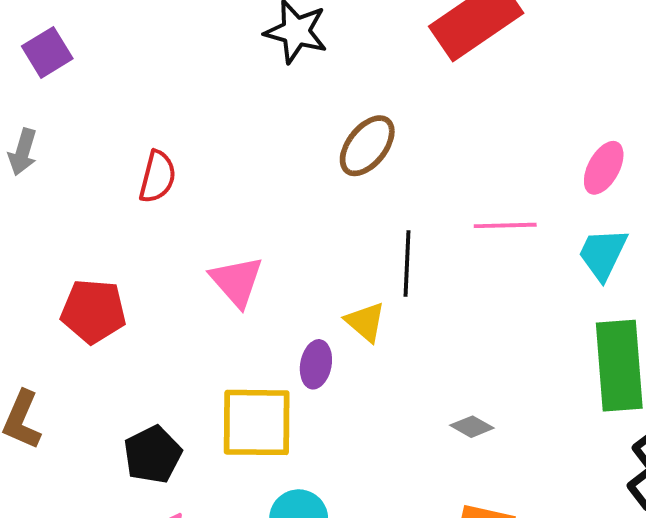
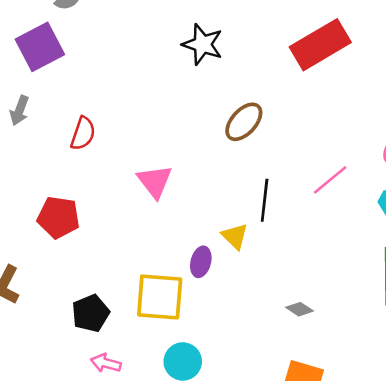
purple square: (47, 52) -> (40, 47), size x1.5
red semicircle: (157, 177) -> (83, 133), moved
pink line: (505, 225) -> (330, 180), turned -42
pink triangle: (237, 281) -> (155, 181), moved

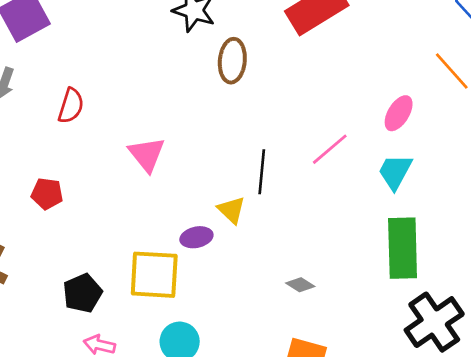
brown ellipse: (244, 122) -> (232, 61), moved, turned -36
red pentagon: (58, 217) -> (47, 194), size x0.7
purple ellipse: (201, 262) -> (196, 237), turned 64

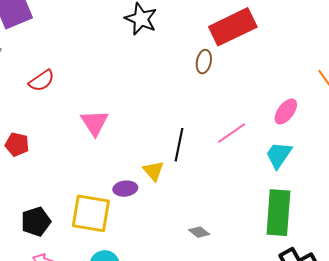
brown ellipse: (232, 61) -> (204, 62), moved, size x0.7
red semicircle: (71, 106) -> (42, 81), turned 32

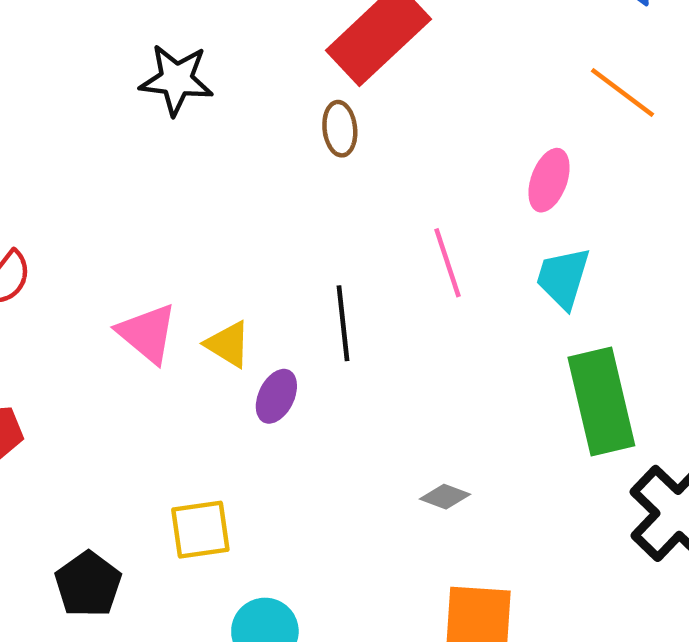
pink line: (232, 133) -> (448, 263), turned -56
yellow triangle: (153, 171) -> (228, 344), moved
purple ellipse: (125, 189) -> (276, 396), moved, turned -40
yellow square: (91, 213) -> (200, 530), size x0.7

